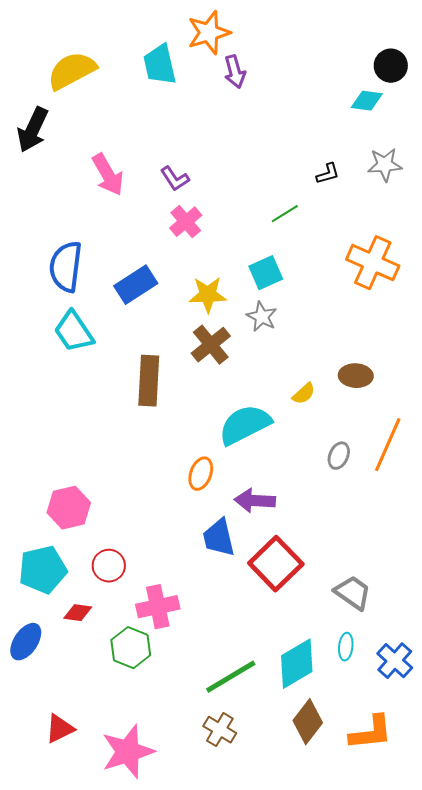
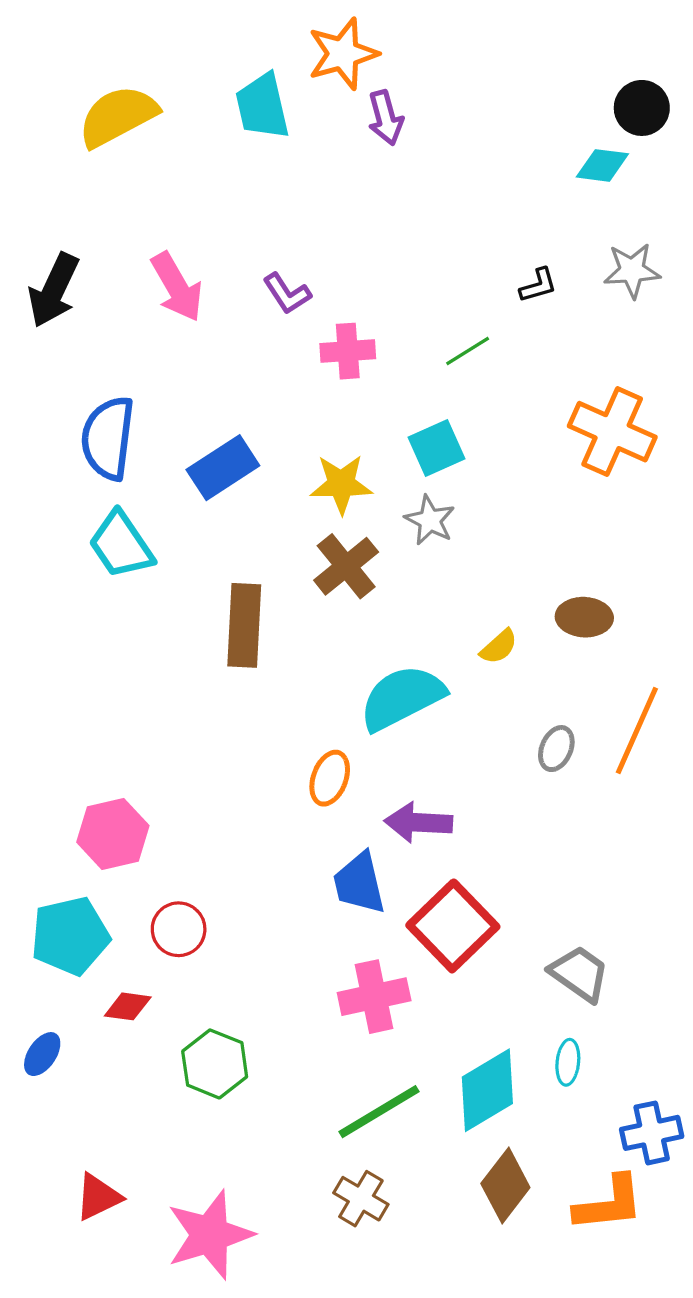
black arrow: (33, 130) -> (54, 290), moved
pink cross: (186, 222) -> (348, 351), moved, turned 36
pink cross: (158, 607) -> (374, 997), moved
blue ellipse: (26, 642) -> (42, 1054), size x0.7
blue cross: (395, 661) -> (652, 1133), moved, turned 36

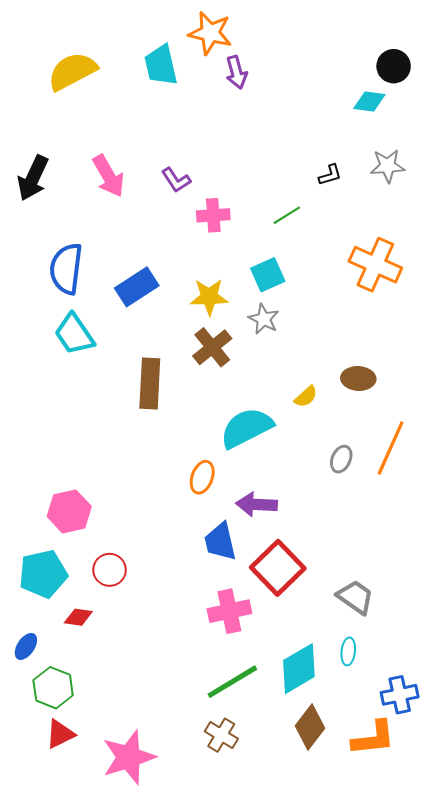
orange star: (343, 54) -> (210, 33), turned 30
green hexagon: (215, 1064) -> (53, 688), moved

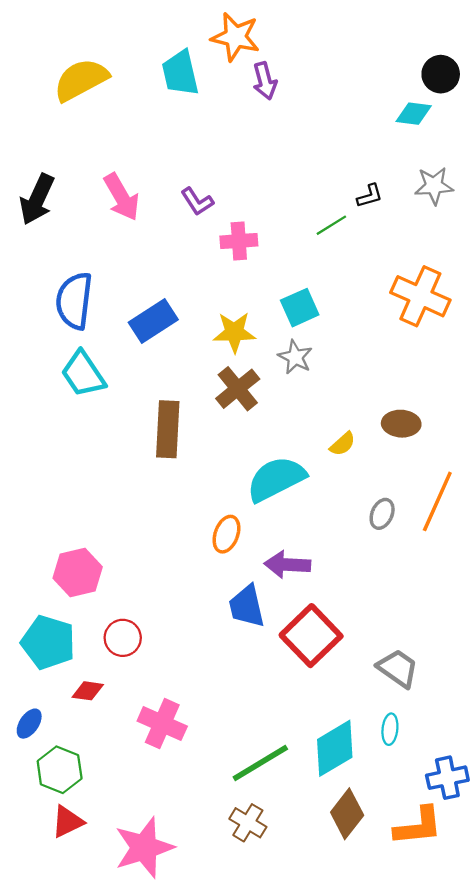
green line: (287, 215) -> (331, 225), moved
cyan pentagon: (43, 574) -> (48, 642), turned 30
pink cross: (229, 611) -> (162, 724), moved, turned 36

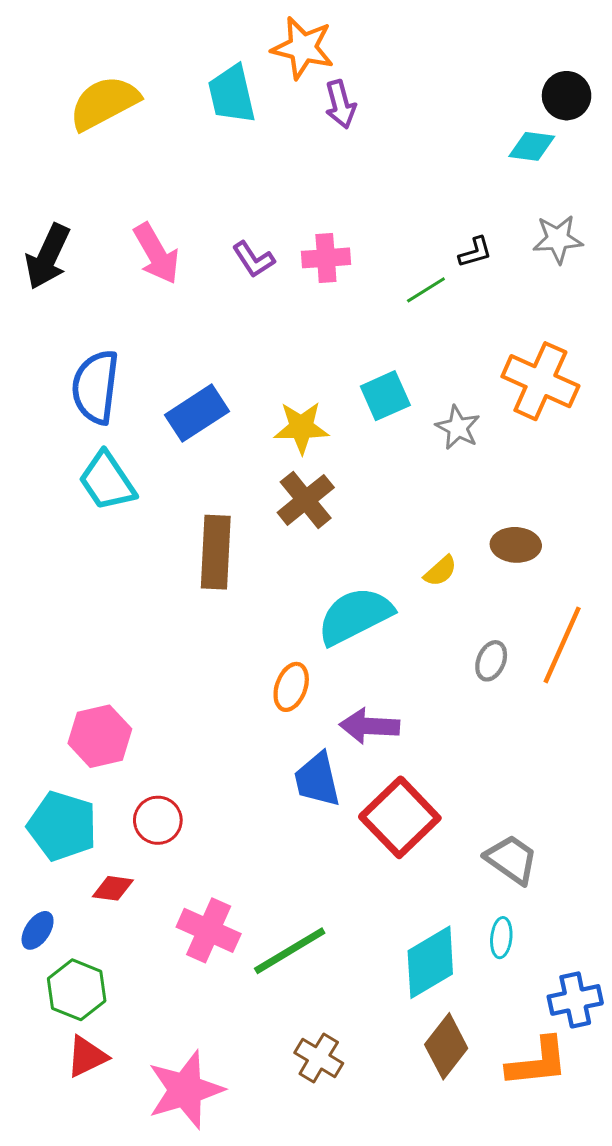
pink cross: (239, 241) -> (326, 258), moved
gray star: (295, 357) -> (458, 428), moved
green line: (260, 763) -> (290, 951), moved

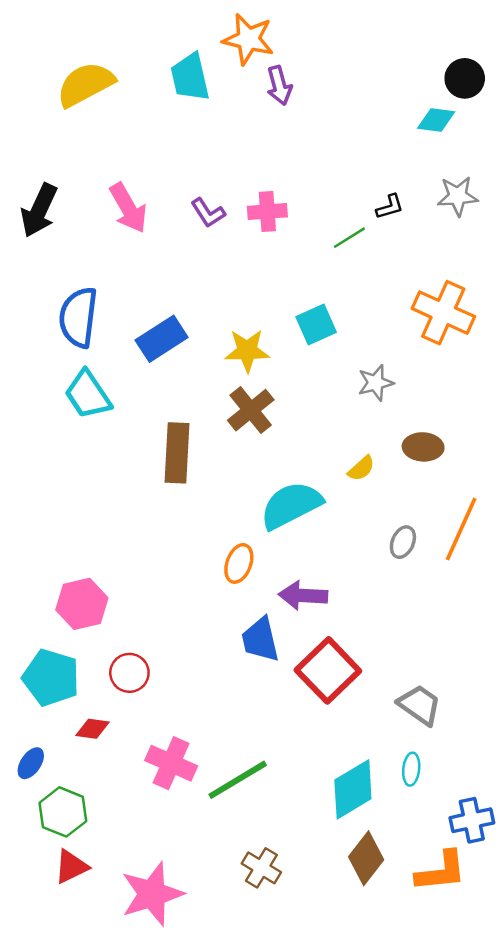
gray star: (458, 428) -> (376, 383), moved, turned 30

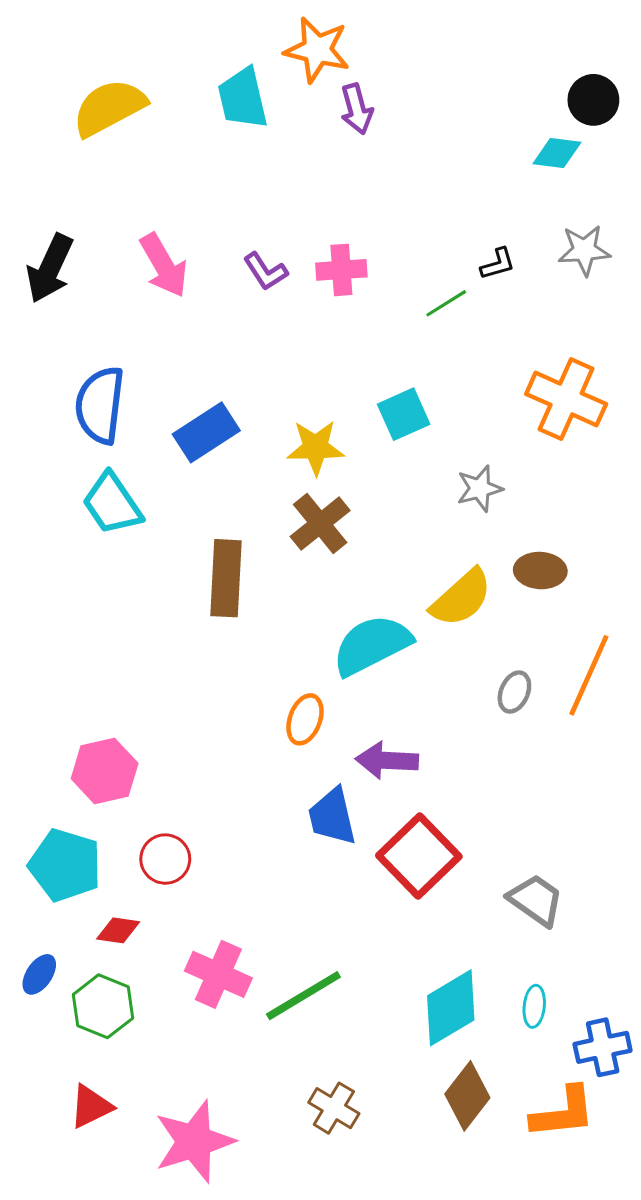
yellow semicircle: (361, 468) -> (461, 598), size x1.8
cyan ellipse: (411, 769) -> (534, 1006), moved
green hexagon: (63, 812) -> (103, 1006), moved

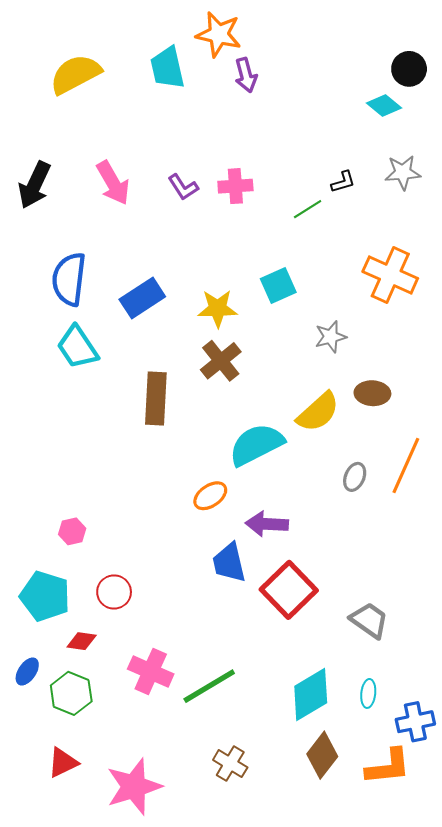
cyan diamond: (557, 153) -> (384, 106), turned 32
orange ellipse: (305, 719) -> (210, 496), turned 36
pink hexagon: (105, 771) -> (72, 531), size x0.6

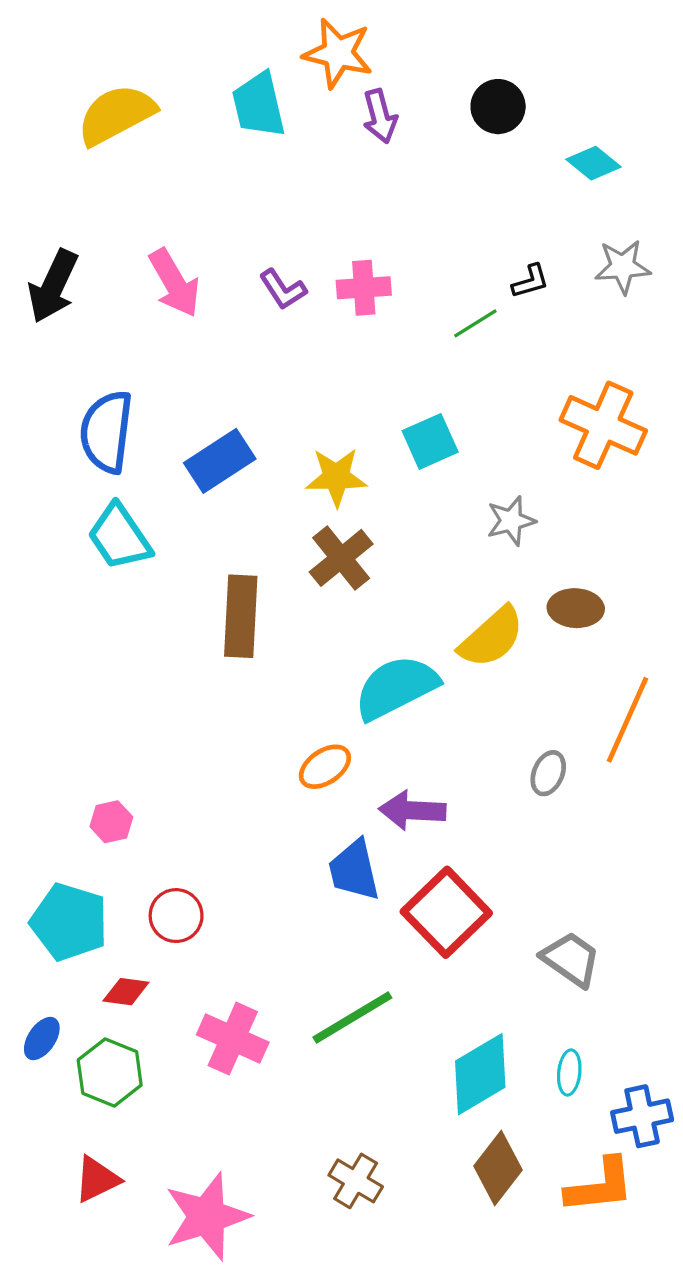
black circle: (409, 69) -> (498, 107), moved
gray ellipse: (355, 477) -> (548, 773), moved
green line: (209, 686) -> (352, 1017), moved

